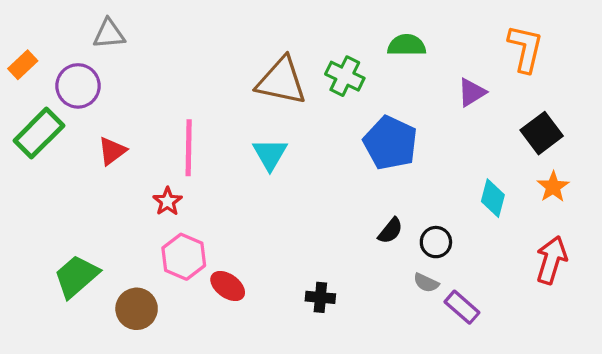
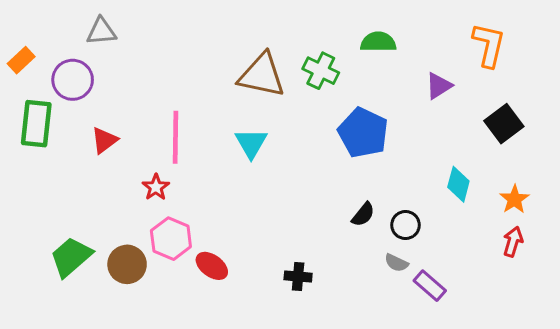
green rectangle: (39, 133) -> (36, 124), turned -39
orange star: (553, 187) -> (514, 199), moved
red arrow: (551, 260) -> (513, 242), size x0.7
brown circle: (137, 309) -> (127, 264), moved

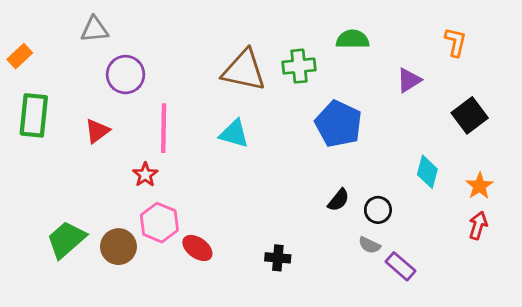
orange L-shape: (489, 45) -> (456, 42), size x0.7
green cross: (321, 71) -> (299, 66), turned -32
purple circle: (73, 80) -> (126, 75), moved
cyan triangle: (251, 143) -> (234, 134), turned -44

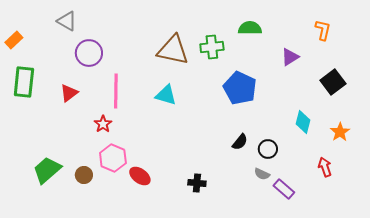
gray triangle: (94, 29) -> (67, 21), turned 35
red arrow: (478, 225) -> (325, 167), moved, turned -36
brown circle: (118, 247) -> (84, 175), size x0.7

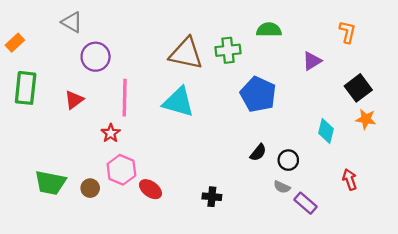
cyan triangle: (166, 95) -> (178, 102), size x1.4
orange star: (340, 132) -> (366, 119), moved, turned -30
green trapezoid: (47, 170) -> (50, 183), turned -128

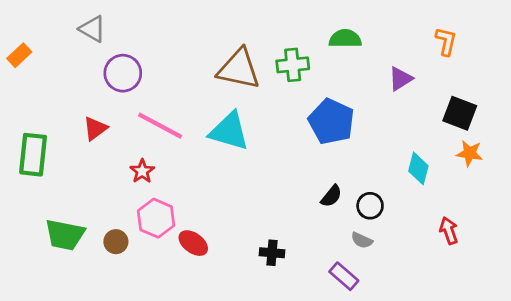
green rectangle: (26, 88) -> (33, 155), moved
black square: (358, 88) -> (460, 113), turned -32
pink line: (125, 98) -> (160, 126), turned -63
purple rectangle: (306, 203) -> (344, 276), moved

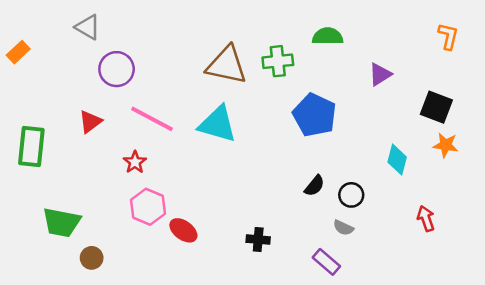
orange L-shape: (446, 41) -> (448, 36), moved
brown circle: (116, 242) -> (92, 258), moved

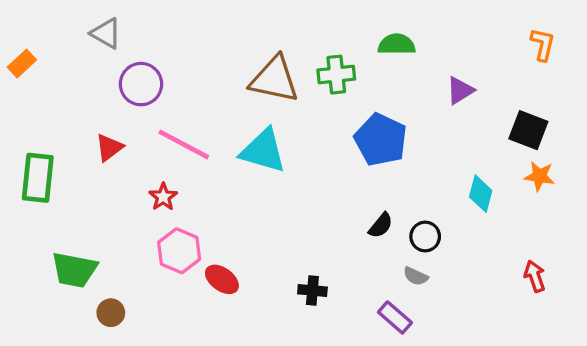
red arrow: (426, 219) -> (535, 276), moved

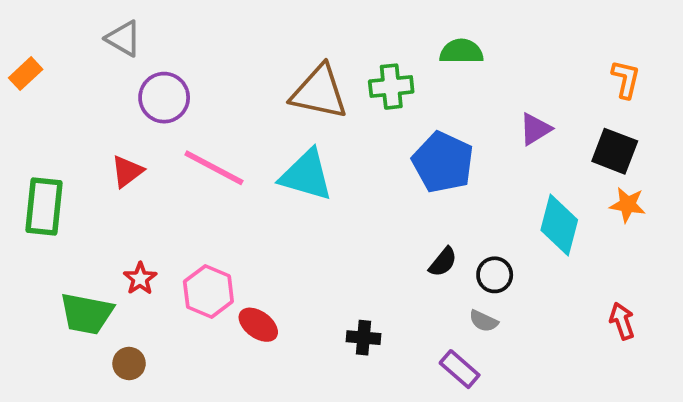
orange L-shape: (543, 44) -> (626, 79), moved
purple triangle: (460, 90) -> (535, 129), moved
cyan diamond: (481, 194) -> (559, 225), size x1.4
red star: (163, 197) -> (140, 279), moved

